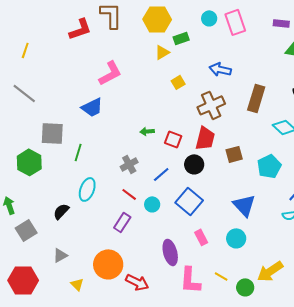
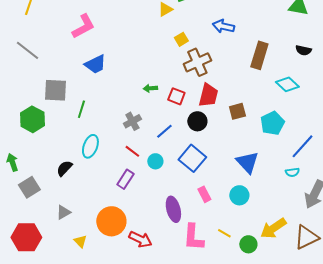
pink L-shape: (110, 73) -> (83, 26), moved
brown cross: (211, 105) -> (197, 62), moved

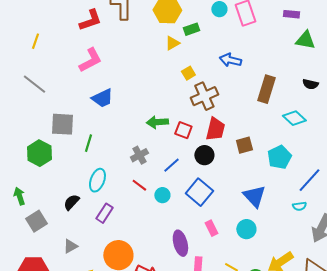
green arrow: (150, 88) -> (157, 122), size x1.5
purple rectangle: (125, 179) -> (104, 213), moved

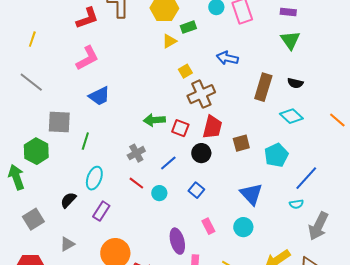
green triangle: (305, 40) -> (290, 40), moved, turned 45
black semicircle: (310, 84) -> (295, 83), moved
blue square: (199, 192) -> (196, 190), size x0.6
green arrow: (19, 196) -> (16, 177), moved, size x1.4

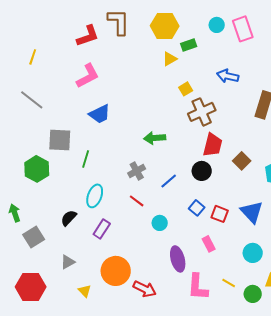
red square: (180, 128) -> (220, 214), moved
brown square: (241, 143) -> (242, 161), turned -30
green arrow: (16, 177) -> (15, 213), moved, size x0.7
cyan circle: (159, 193) -> (160, 223), moved
cyan circle: (243, 227) -> (253, 253), moved

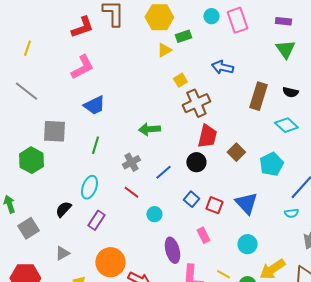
green line: (86, 159) -> (95, 145), moved

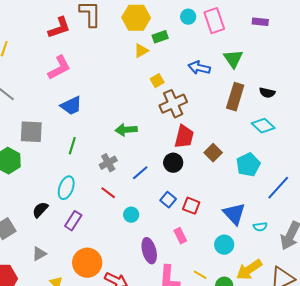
green triangle: (285, 49) -> (233, 59), moved
blue triangle: (246, 203) -> (234, 214), moved
cyan semicircle: (291, 213) -> (260, 227), moved

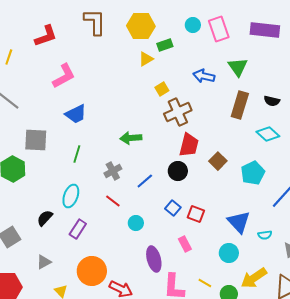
purple rectangle: (260, 22) -> (265, 30), size x1.8
red L-shape: (59, 28) -> (46, 36), moved

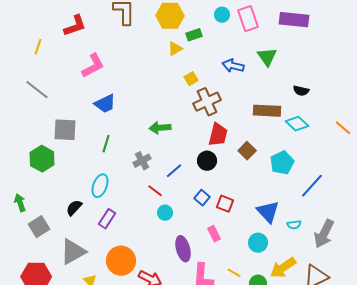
brown rectangle: (240, 105) -> (267, 111), moved, turned 76
red line: (113, 201) -> (155, 191), moved
gray triangle: (44, 262) -> (73, 252), size x1.8

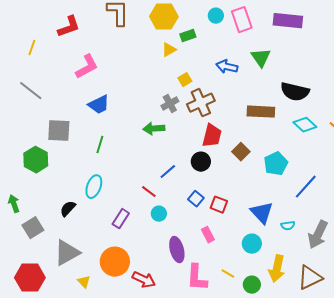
black semicircle: (301, 91) -> (295, 92), size x1.8
cyan diamond: (297, 124) -> (305, 125), moved
gray cross: (142, 161) -> (170, 104), moved
purple rectangle: (107, 219) -> (121, 219), moved
yellow arrow: (283, 268) -> (277, 269), turned -44

